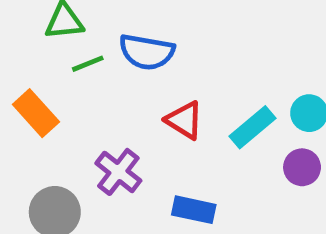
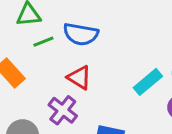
red triangle: (184, 120) -> (79, 77), moved

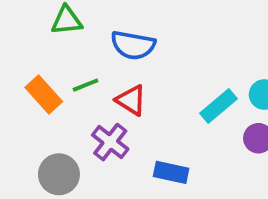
green line: (43, 42) -> (86, 85), moved

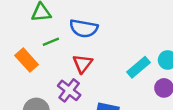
green line: (86, 85) -> (51, 42), moved
red triangle: (131, 100) -> (82, 64), turned 35

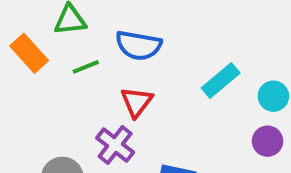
orange rectangle: (27, 60) -> (29, 53), moved
cyan rectangle: (138, 67) -> (221, 81), moved

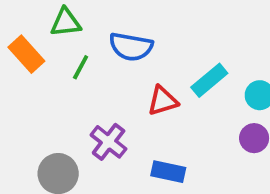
green line: (86, 67) -> (81, 67), turned -40
red triangle: (137, 102) -> (163, 101), moved, turned 36

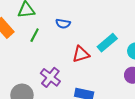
blue semicircle: (131, 47) -> (63, 24), size x0.6

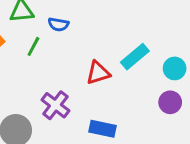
blue semicircle: (63, 24) -> (58, 24), moved

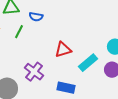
cyan rectangle: (135, 57) -> (88, 63), moved

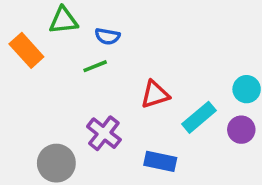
green line: (19, 32) -> (95, 66), moved, turned 40

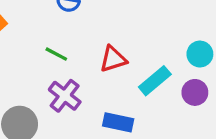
green line: (95, 66) -> (56, 54), moved, turned 50

